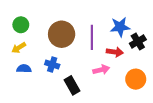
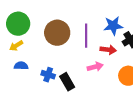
green circle: (21, 25) -> (18, 24), size x1.5
blue cross: (52, 64) -> (48, 75), moved

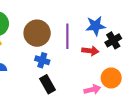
pink arrow: (95, 67) -> (92, 89), moved
blue cross: (48, 75) -> (42, 60), moved

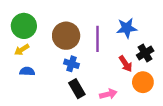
black cross: (113, 40) -> (145, 53), moved
red arrow: (90, 51) -> (126, 64), moved, turned 49
pink arrow: (92, 89) -> (108, 94), moved

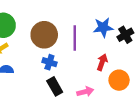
black cross: (145, 53) -> (125, 35), moved
red arrow: (126, 64) -> (102, 62), turned -126

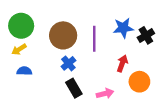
blue cross: (49, 62) -> (68, 63), turned 32

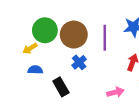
green circle: (21, 26) -> (45, 30), moved
black rectangle: (74, 88) -> (61, 87), moved

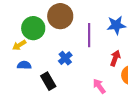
brown circle: (74, 35) -> (60, 16), moved
pink arrow: (115, 92) -> (99, 86), turned -112

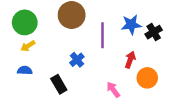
green circle: (33, 28) -> (25, 22), moved
blue semicircle: (24, 65) -> (25, 70), moved

